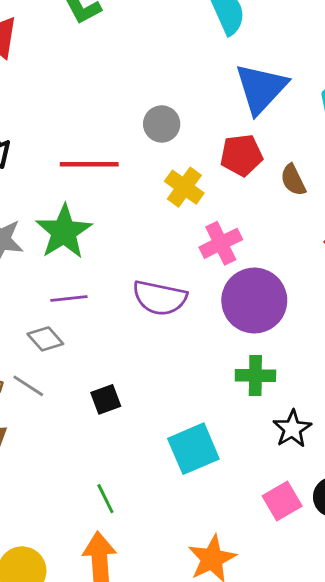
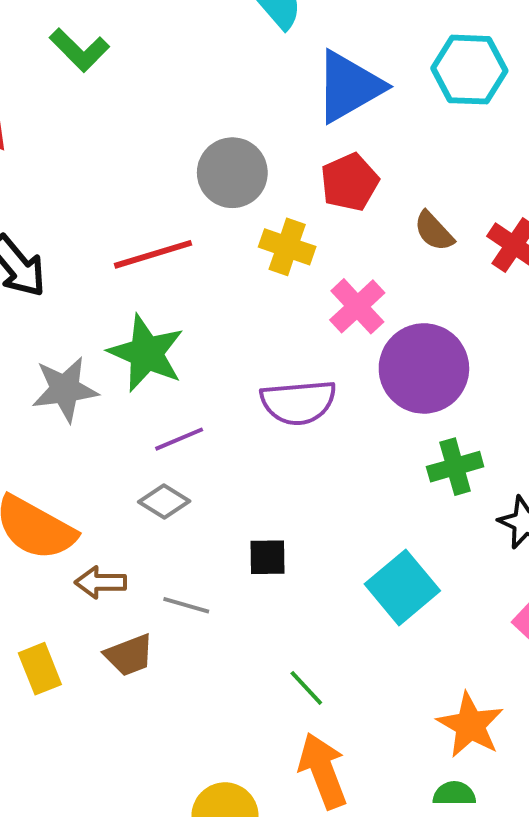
blue triangle: (261, 88) -> (349, 87), turned 34
gray circle: (162, 124) -> (232, 173), size x1.4
brown semicircle: (293, 180) -> (434, 231), moved
gray line: (28, 386) -> (186, 605), moved
black square: (106, 399) -> (268, 557), turned 36

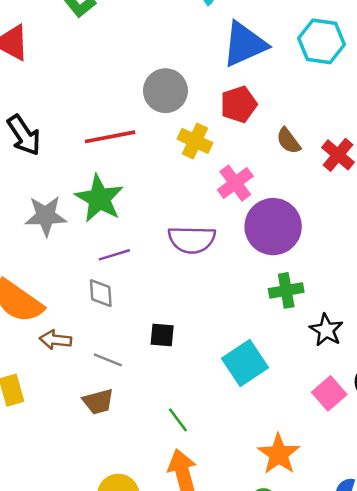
gray diamond: (164, 501) -> (101, 293), turned 48
brown trapezoid: (129, 655) -> (98, 402), moved

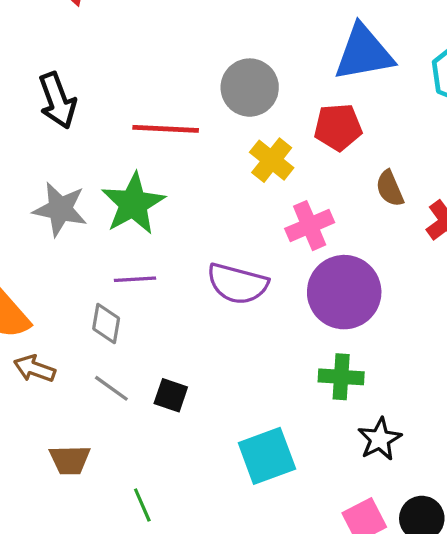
gray line: (108, 360) -> (111, 388), moved
green line: (178, 420) -> (142, 505), moved

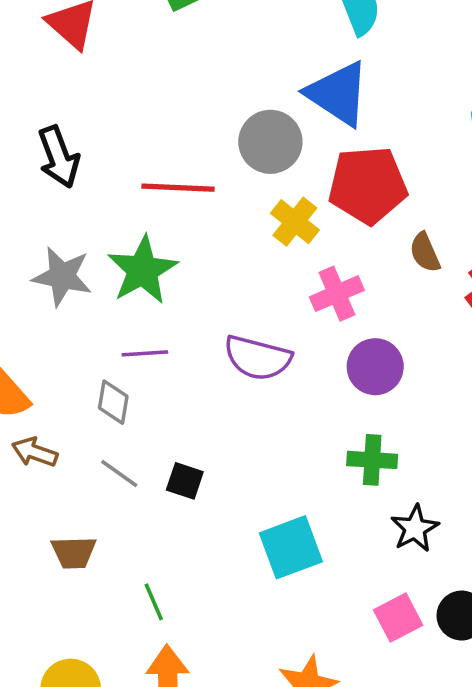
blue triangle: (364, 53) -> (338, 94), moved, turned 44
red pentagon: (338, 127) -> (368, 185), size x1.5
purple circle: (344, 292) -> (375, 367), size x0.7

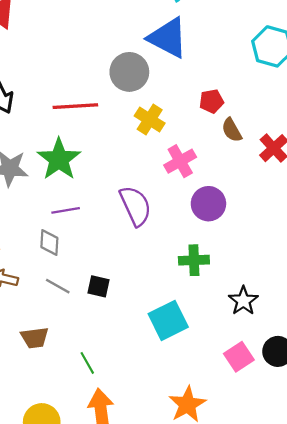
red pentagon: (368, 185) -> (211, 101), moved, size x0.5
purple semicircle: (258, 358) -> (135, 206), turned -123
green cross: (372, 460) -> (194, 260), moved

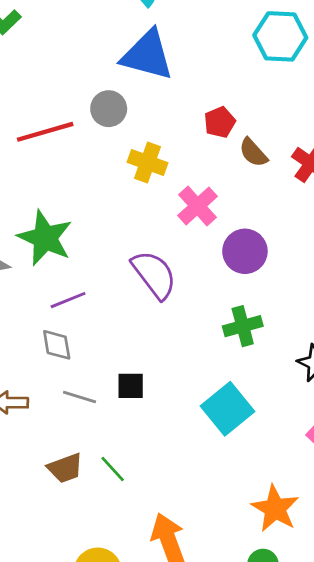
gray circle: (129, 72) -> (109, 109), size x0.7
red line: (75, 106) -> (45, 132), moved
green line: (87, 363) -> (113, 469), moved

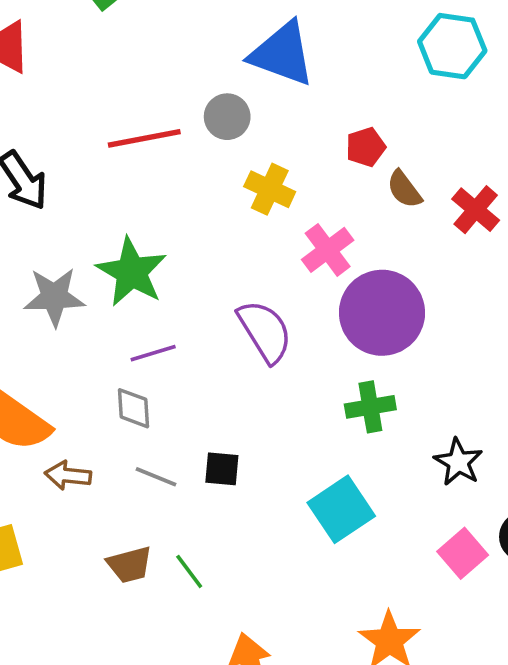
purple circle: (245, 251) -> (382, 313), size x1.5

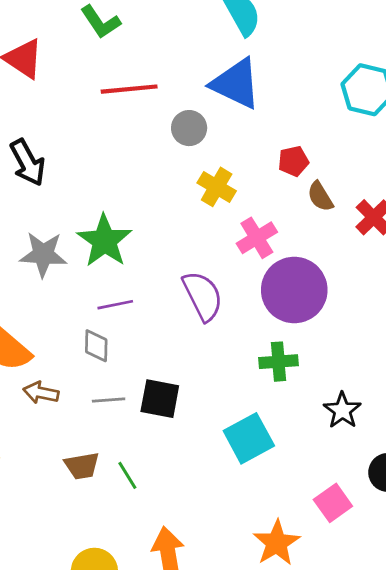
red line: (144, 138) -> (129, 89), moved
black square: (222, 469) -> (160, 399), size x1.4
gray line: (156, 477) -> (109, 400), turned -32
pink square: (463, 553) -> (333, 503), moved

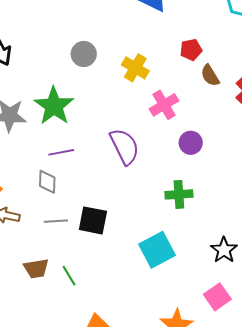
gray circle: (189, 128) -> (84, 54), moved
purple circle: (294, 290) -> (191, 143), size x0.5
black star: (342, 410) -> (224, 250), moved

